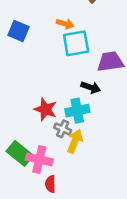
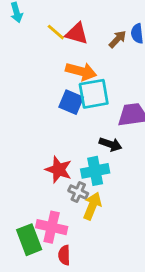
orange arrow: (65, 24) -> (81, 71), size x1.5
blue square: (19, 31) -> (71, 102), moved
green rectangle: (20, 153) -> (29, 240), moved, turned 30

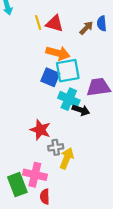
yellow line: (56, 32) -> (38, 22), turned 32
cyan cross: (95, 171) -> (69, 99), moved, turned 35
gray cross: (78, 192) -> (56, 147), turned -32

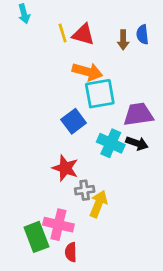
brown arrow: (86, 28) -> (123, 40), turned 136
blue square: (50, 77) -> (74, 121), moved, turned 30
cyan cross: (69, 99) -> (111, 143), moved
black arrow: (81, 110) -> (137, 143), moved

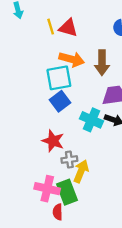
brown arrow: (123, 40) -> (102, 63), moved, size x1.5
cyan square: (100, 94) -> (59, 78), moved
green rectangle: (36, 237) -> (67, 192), moved

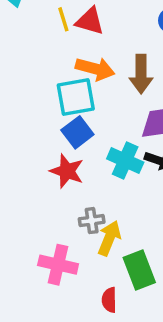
red star: (53, 141) -> (67, 171), moved
green rectangle: (67, 192) -> (139, 270), moved
red semicircle: (58, 212) -> (109, 300), moved

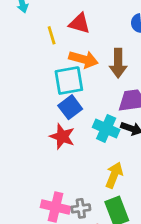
yellow line: (63, 19) -> (52, 35), moved
gray cross: (92, 221) -> (81, 208), moved
yellow arrow: (109, 238) -> (114, 175), moved

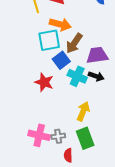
brown arrow: (118, 63) -> (74, 43), moved, turned 35
blue square: (70, 107) -> (61, 60), moved

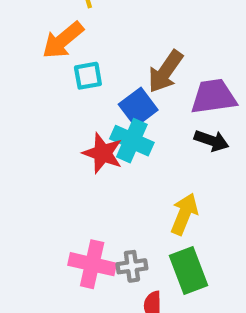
orange arrow: (60, 24) -> (63, 40), moved, turned 125
cyan square: (49, 40) -> (88, 76), moved, size x0.6
cyan cross: (77, 76) -> (132, 141), moved

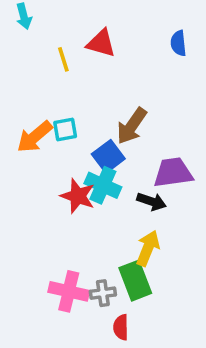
orange arrow: (63, 40) -> (35, 137), moved
purple trapezoid: (214, 97) -> (173, 173), moved
black arrow: (211, 141) -> (151, 201), moved
green rectangle: (188, 270) -> (135, 281), moved

